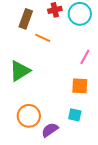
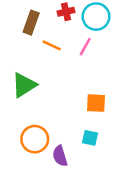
pink line: (85, 57) -> (85, 47), moved
purple semicircle: (50, 130) -> (60, 156), turned -72

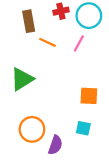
brown rectangle: (31, 23) -> (29, 21), turned -30
purple semicircle: (60, 156) -> (55, 145), turned -144

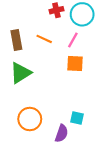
brown rectangle: (29, 21) -> (16, 40), moved
orange square: (89, 96) -> (75, 64), moved
purple semicircle: (55, 145) -> (62, 133), moved

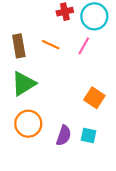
orange square: (75, 64) -> (94, 98), moved, turned 30
orange circle: (30, 119) -> (28, 124), moved
purple semicircle: (62, 133) -> (64, 135), moved

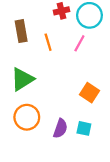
orange line: (51, 45) -> (48, 42), turned 48
brown rectangle: (19, 46) -> (21, 31), moved

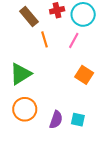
brown rectangle: (21, 31) -> (29, 16), moved, turned -30
orange square: (89, 93) -> (84, 75), moved

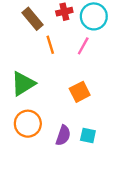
orange square: (84, 75) -> (80, 92), moved, turned 30

